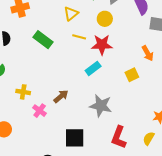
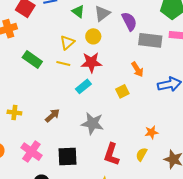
yellow triangle: (71, 14) -> (67, 42), moved
yellow line: (79, 37) -> (63, 63), moved
pink cross: (40, 111) -> (31, 152), moved, size x1.5

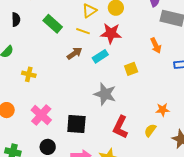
yellow square: (122, 91) -> (131, 69), moved
brown arrow: (52, 115) -> (74, 53), moved

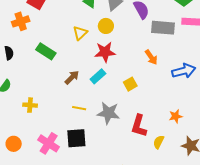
yellow line: (83, 31) -> (79, 108), moved
orange star: (163, 110) -> (176, 116), moved
black square: (76, 124) -> (76, 138), moved
red L-shape: (120, 127) -> (139, 126), moved

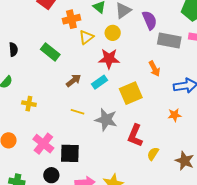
orange cross: (21, 21) -> (71, 19), moved
yellow square: (130, 84) -> (131, 93), size x1.6
orange star: (176, 116) -> (174, 115), moved
black square: (76, 138) -> (70, 153), moved

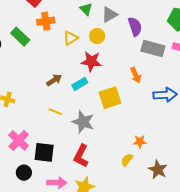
orange cross: (71, 19) -> (46, 21), moved
green rectangle: (50, 52) -> (20, 37), moved
orange star: (174, 115) -> (140, 142), moved
red L-shape: (135, 136) -> (81, 156), moved

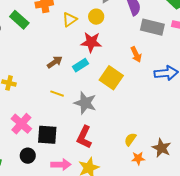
yellow square: (110, 98) -> (111, 78), turned -35
orange star: (140, 142) -> (138, 158), moved

